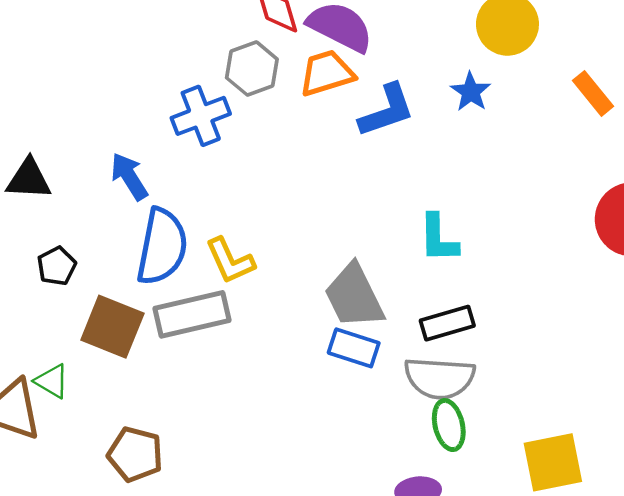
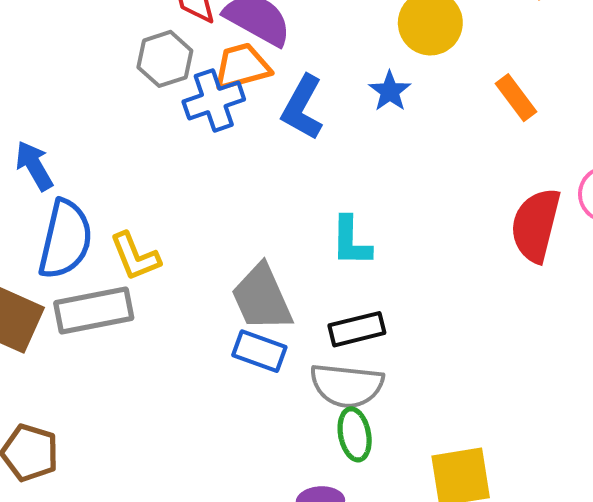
blue L-shape: (387, 111) -> (302, 108), turned 136
blue cross: (201, 116) -> (214, 100), moved

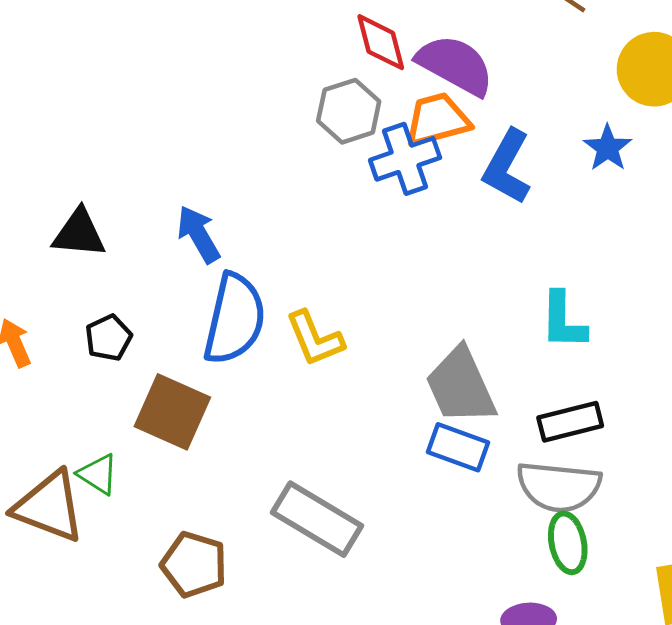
gray rectangle: (94, 311) -> (317, 519), moved, turned 42

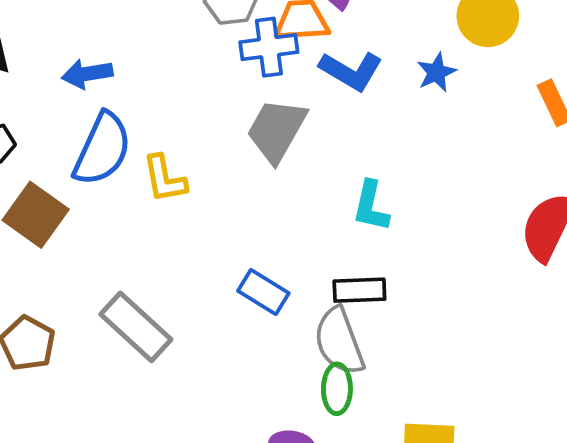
blue L-shape: (507, 167) -> (351, 71), turned -100
blue arrow: (199, 234) -> (87, 74), turned -81
gray trapezoid: (461, 386) -> (277, 130), moved, turned 42
gray semicircle: (559, 487) -> (339, 341), turned 52

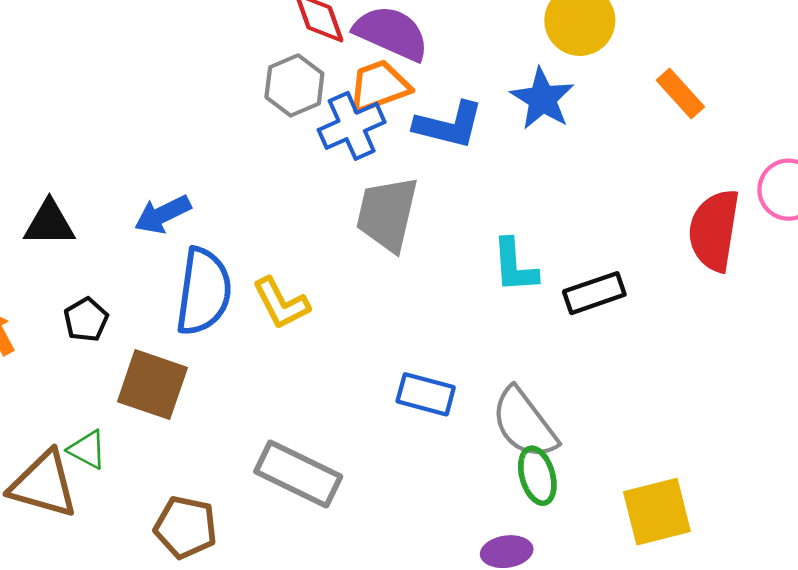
blue star: (436, 72) -> (542, 99), size x1.4
black rectangle: (359, 290) -> (594, 293), moved

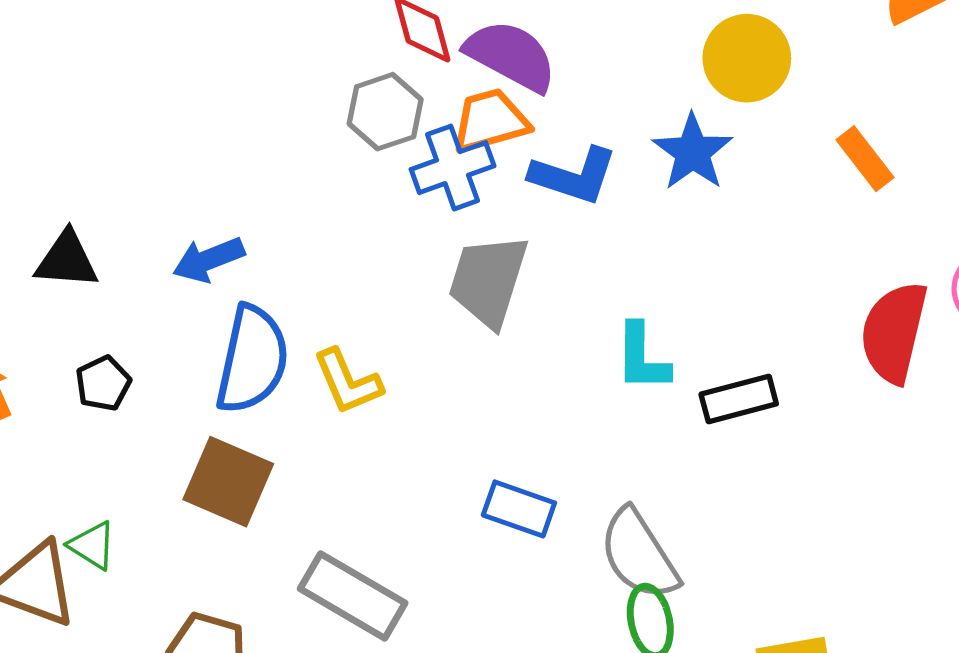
brown square: (152, 385) -> (228, 482), moved

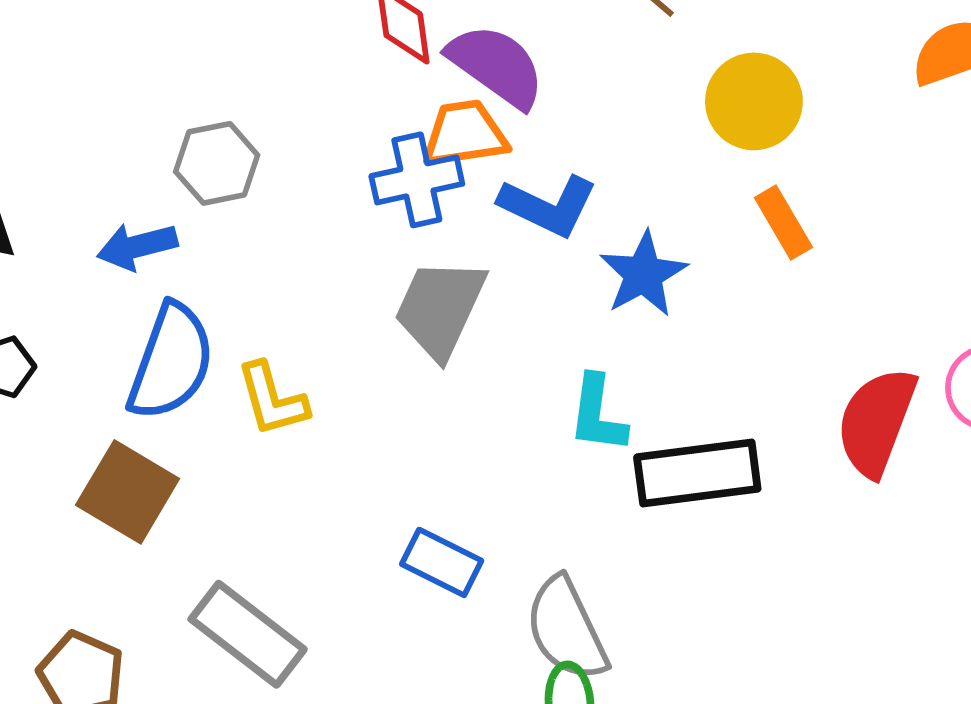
gray hexagon: (385, 112) -> (217, 163), moved
blue star: (693, 152) -> (643, 274), moved
orange rectangle: (865, 159) -> (783, 222), moved
black rectangle: (739, 399) -> (697, 473), size x1.5

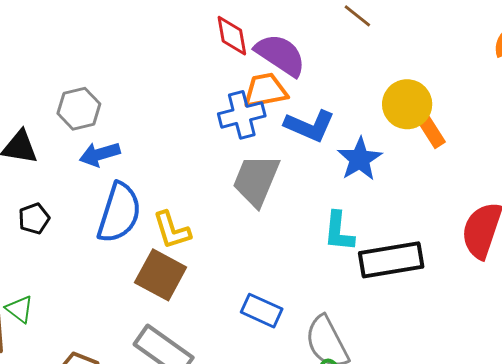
yellow circle: (754, 101) -> (407, 104), moved
gray hexagon: (217, 163) -> (79, 109), moved
brown square: (128, 492) -> (161, 275), moved

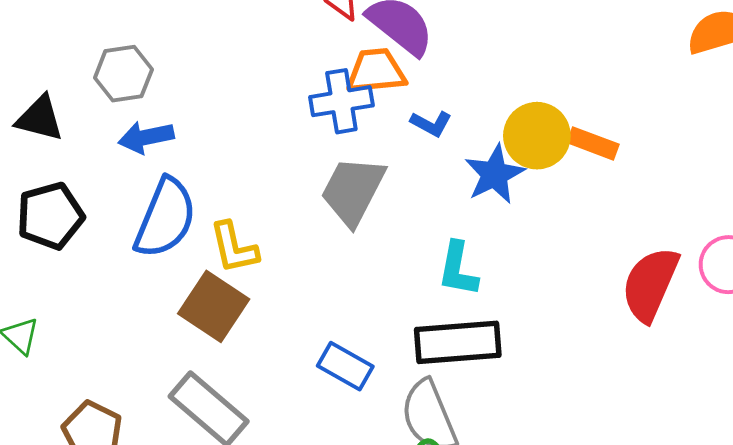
yellow circle: (407, 104) -> (537, 136), moved
blue L-shape: (310, 126) -> (431, 124), size x0.6
orange rectangle: (430, 130) -> (593, 143), turned -42
black pentagon: (34, 219) -> (50, 216), size x1.6
black rectangle: (391, 260) -> (458, 342), moved

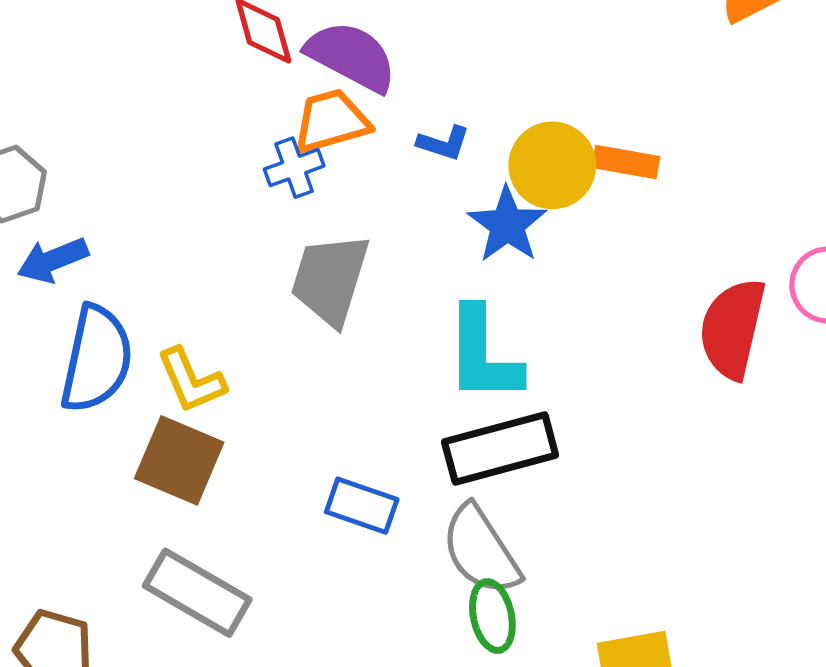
blue cross: (341, 101) -> (294, 168), size x0.7
blue L-shape: (431, 124) -> (444, 143), moved
cyan L-shape: (458, 269) -> (483, 355), size x1.4

